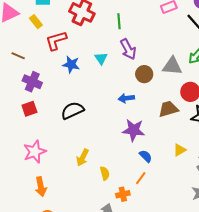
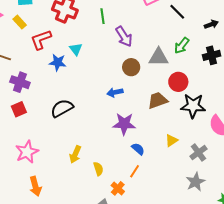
purple arrow: (128, 49) -> (124, 37), moved
cyan triangle: (101, 58) -> (76, 49), moved
orange cross: (123, 194) -> (118, 188), turned -32

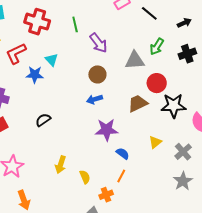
brown circle: (131, 67) -> (97, 74), moved
black semicircle: (62, 108) -> (43, 120), size x0.7
orange cross: (118, 188) -> (106, 195), turned 32

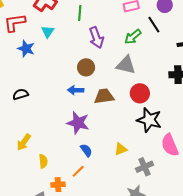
green arrow: (157, 47) -> (133, 37), moved
cyan triangle: (52, 60) -> (48, 32), moved
brown trapezoid: (138, 103) -> (104, 96), moved

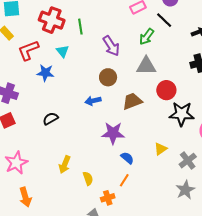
green line: (80, 13) -> (80, 27), moved
blue arrow: (76, 90) -> (93, 101), moved

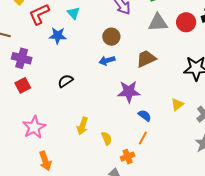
brown circle: (108, 77) -> (111, 37), moved
red circle: (166, 90) -> (186, 22), moved

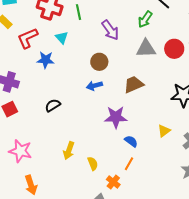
pink star: (34, 127) -> (20, 151), turned -30
orange cross: (128, 157) -> (113, 182), turned -32

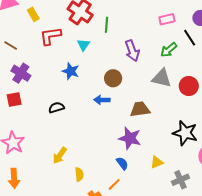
blue star: (46, 60) -> (71, 71), moved
purple star: (116, 117) -> (130, 138), moved

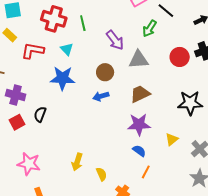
red L-shape: (50, 36) -> (33, 51), turned 35
blue star: (71, 71) -> (62, 78), size x1.4
gray triangle: (162, 78) -> (138, 60), moved
black semicircle: (56, 108) -> (40, 114), moved, turned -35
orange line: (114, 184) -> (146, 172), moved

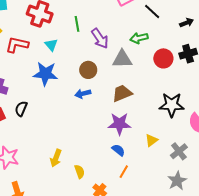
green line: (83, 23) -> (77, 24), moved
green arrow: (150, 28) -> (139, 38), moved, turned 42

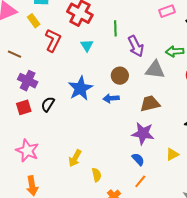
red L-shape: (17, 45) -> (53, 40), turned 95
blue star: (45, 74) -> (80, 88), moved, turned 30

